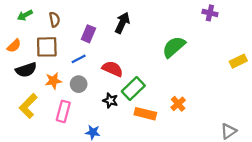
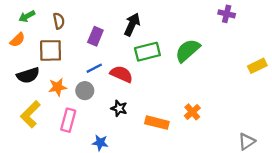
orange semicircle: (14, 46) -> (17, 40), moved
blue line: (79, 59) -> (94, 68), moved
green rectangle: (133, 88) -> (147, 52), moved, turned 30

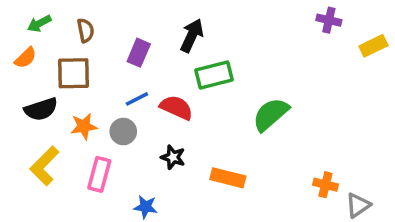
green semicircle: (188, 50) -> (271, 114), moved
yellow rectangle: (257, 66) -> (373, 46), moved
orange cross: (192, 112) -> (325, 185), moved, turned -35

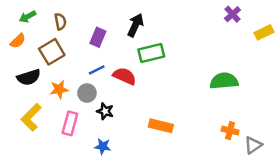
purple cross: (329, 20) -> (232, 14), turned 35
brown square: (74, 73) -> (52, 52), turned -30
green semicircle: (271, 114) -> (224, 81), moved, turned 36
black star: (173, 157) -> (105, 111), moved

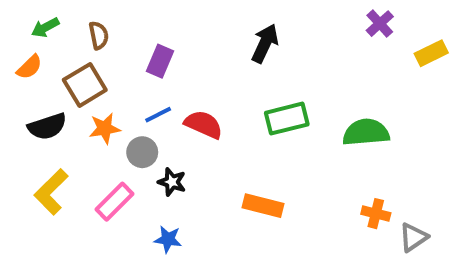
black arrow: (135, 25) -> (265, 43), moved
green rectangle: (151, 53) -> (287, 119), moved
orange star: (59, 89) -> (105, 128), moved
pink rectangle: (70, 123) -> (115, 202), turned 30

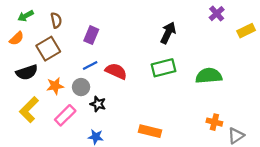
black arrow: (265, 43) -> (168, 33), moved
orange star: (105, 128) -> (55, 86), moved
orange rectangle: (263, 206) -> (150, 131), moved

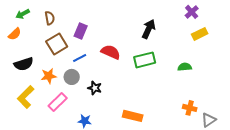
yellow rectangle: (246, 31) -> (200, 34), moved
brown square: (48, 49) -> (57, 44), moved
red semicircle: (116, 71) -> (111, 52), moved
green semicircle: (209, 76) -> (185, 67), size x0.6
black star: (98, 104) -> (95, 88), moved

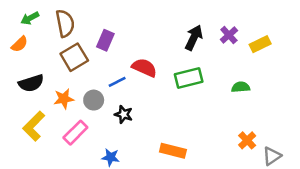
purple cross: (192, 12) -> (229, 35), moved
brown semicircle: (50, 18) -> (65, 23), size x1.5
blue line: (80, 58) -> (117, 82), moved
orange cross: (190, 108) -> (247, 140), turned 32

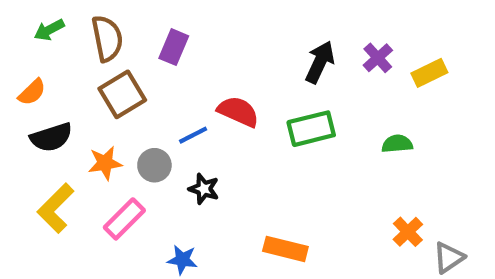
purple rectangle: (105, 40) -> (174, 47), moved
orange semicircle: (20, 44) -> (32, 92), moved

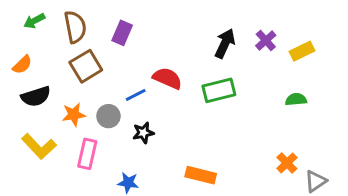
green semicircle: (397, 144) -> (296, 99), moved
black star: (204, 189) -> (143, 133), turned -30
yellow L-shape: (56, 208) -> (39, 146), turned -88
pink rectangle: (124, 219) -> (87, 154), turned -32

